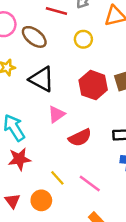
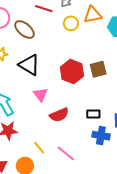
yellow circle: (83, 39) -> (71, 23), moved
pink triangle: (56, 114) -> (40, 95), turned -35

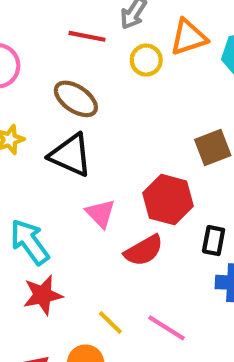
brown ellipse: (24, 30) -> (76, 99), moved
red hexagon: (72, 72) -> (168, 200), moved
black rectangle: (93, 114) -> (214, 241), turned -72

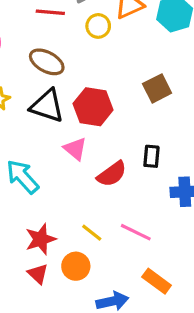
red hexagon: (168, 200) -> (93, 107), moved
black rectangle: (214, 241) -> (151, 156), moved
red star: (43, 295) -> (41, 239), moved

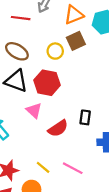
yellow circle: (98, 26) -> (55, 51), moved
brown square: (157, 88) -> (76, 41), moved

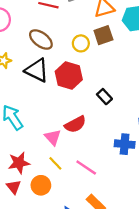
pink triangle: (34, 110) -> (53, 137), moved
black rectangle: (85, 117) -> (104, 97), moved, turned -56

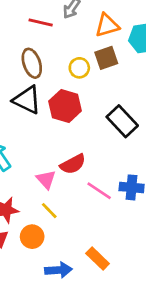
brown ellipse: (41, 39) -> (32, 63), turned 35
black rectangle: (104, 97) -> (122, 121), moved, size x1.6
pink line: (86, 167) -> (99, 191), moved

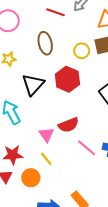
black triangle: (27, 100) -> (33, 85), moved, turned 40

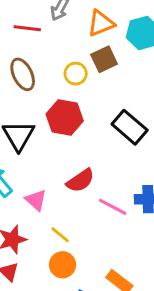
pink triangle: (46, 135) -> (36, 200), moved
orange circle: (31, 178) -> (63, 265), moved

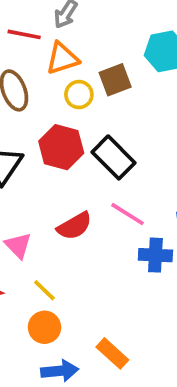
orange triangle: (101, 23) -> (62, 58), moved
black rectangle: (130, 127) -> (114, 157), moved
pink line: (113, 207) -> (127, 214), moved

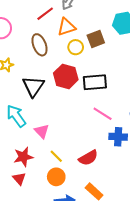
red line: (24, 34) -> (45, 14), turned -48
black rectangle: (114, 157) -> (95, 82), turned -50
red semicircle: (74, 226) -> (88, 158), moved

